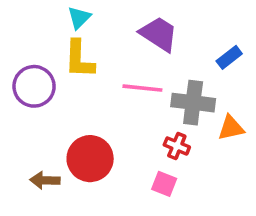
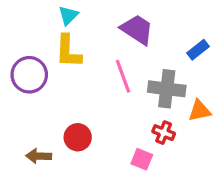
pink line: (142, 88) -> (123, 76), turned 64
red cross: (177, 146) -> (164, 133), moved
red circle: (90, 159) -> (78, 137), size x0.7

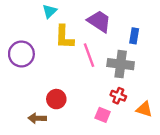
blue rectangle: (198, 50) -> (134, 36), moved, turned -42
yellow L-shape: (68, 51) -> (64, 37), moved
orange triangle: (200, 111) -> (144, 109), moved, turned 30
brown arrow: (39, 156) -> (37, 118), moved

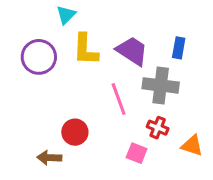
purple trapezoid: (99, 21) -> (132, 51), moved
purple circle: (21, 54) -> (39, 57), moved
pink line: (89, 55) -> (119, 99), moved

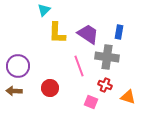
purple circle: (39, 57) -> (18, 66), moved
brown arrow: (49, 158) -> (14, 91), moved

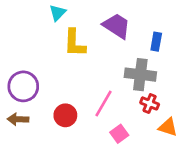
purple trapezoid: (88, 34) -> (117, 26), moved
pink line: (79, 66) -> (104, 103), moved, turned 50
red cross: (105, 85) -> (150, 103), moved
pink square: (91, 102) -> (119, 134), turned 32

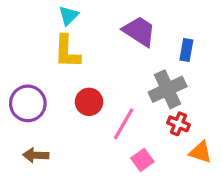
yellow L-shape: (75, 43) -> (67, 52), moved
gray cross: (140, 75) -> (168, 89), turned -32
red circle: (65, 115) -> (89, 102), moved
brown arrow: (18, 119) -> (36, 155), moved

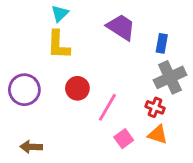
gray cross: (168, 89) -> (170, 77), moved
orange triangle: (200, 152) -> (158, 135), moved
brown arrow: (36, 155) -> (31, 147), moved

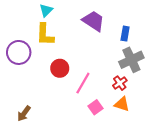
purple circle: (24, 90) -> (19, 52), moved
red cross: (155, 107) -> (120, 83), turned 32
brown arrow: (31, 147) -> (24, 114), turned -56

